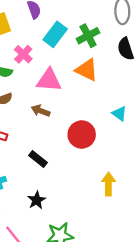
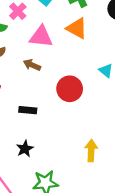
black rectangle: (38, 159) -> (28, 110), turned -35
yellow arrow: (108, 184) -> (91, 151), moved

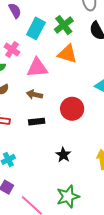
black rectangle: (28, 110) -> (37, 122), moved
black star: (25, 149) -> (63, 155), moved

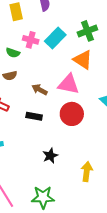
cyan rectangle: (36, 28) -> (55, 38), moved
pink cross: (12, 50) -> (31, 40), turned -35
pink triangle: (37, 68) -> (69, 84), moved

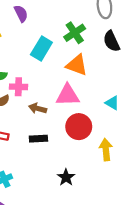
pink cross: (31, 40) -> (18, 87), moved
yellow arrow: (87, 172) -> (106, 150), moved

